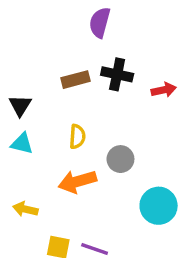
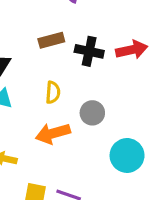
black cross: (117, 74) -> (89, 51), moved
red arrow: (164, 90) -> (132, 50), size x1.4

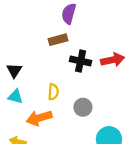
brown rectangle: (51, 40) -> (58, 40), moved
orange arrow: (53, 133) -> (39, 118), moved

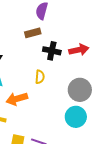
yellow semicircle: (53, 92) -> (40, 77), moved
gray circle: (83, 107) -> (80, 90), moved, size x1.5

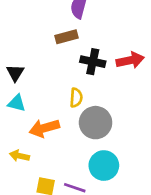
gray circle: (80, 90) -> (96, 123), moved
cyan circle: (76, 117) -> (104, 166), moved

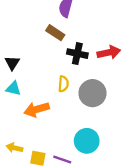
brown rectangle: (66, 37) -> (55, 33), turned 48
gray circle: (96, 123) -> (92, 93), moved
yellow arrow: (19, 156) -> (15, 148), moved

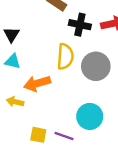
yellow semicircle: (63, 84) -> (65, 57), size x1.5
yellow arrow: (15, 148) -> (15, 102), moved

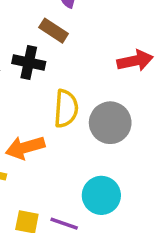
black cross: (80, 25) -> (29, 62), moved

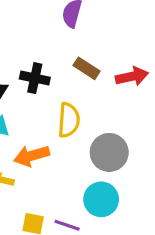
brown rectangle: (54, 31) -> (87, 68), moved
gray circle: (110, 123) -> (109, 152), moved

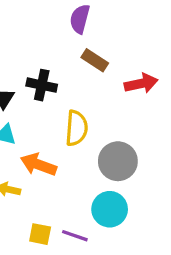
brown rectangle: (87, 68) -> (95, 60), moved
orange arrow: (32, 156) -> (38, 165), turned 36

